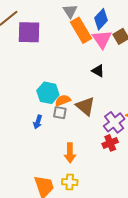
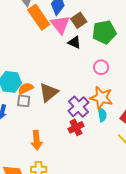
black triangle: (98, 71) -> (74, 42), moved
brown triangle: (85, 106) -> (49, 93), turned 45

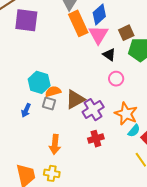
brown square: (79, 20) -> (126, 33), moved
pink circle: (101, 67) -> (116, 79), moved
purple cross: (78, 107) -> (93, 110), moved
cyan semicircle: (102, 115) -> (134, 131), moved, turned 40

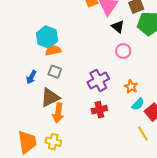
cyan hexagon: (39, 82) -> (47, 37), moved
orange semicircle: (53, 91) -> (53, 50), moved
brown triangle: (75, 99) -> (50, 97), moved
orange star: (126, 114) -> (131, 87), size x0.6

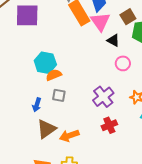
brown triangle: (50, 97) -> (46, 129), moved
orange arrow: (58, 113) -> (69, 136), turned 72

